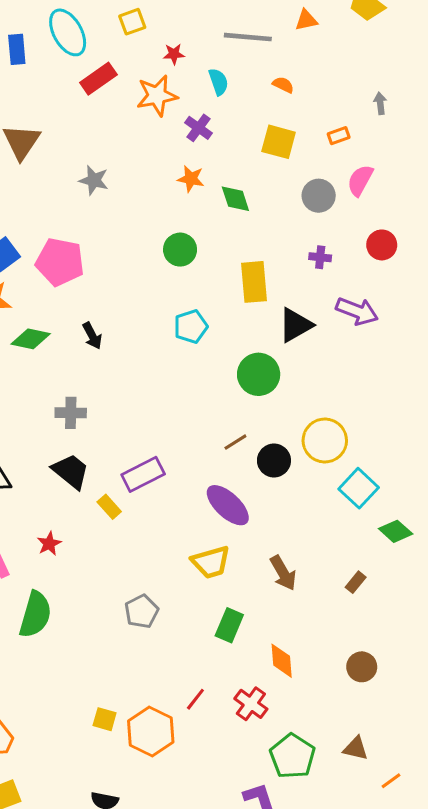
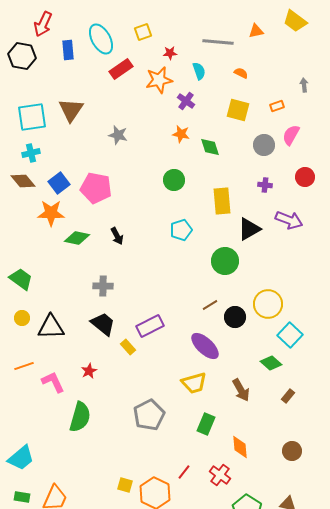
green diamond: (396, 531) -> (271, 363), moved
gray pentagon: (142, 611) -> (149, 415), size x1.4

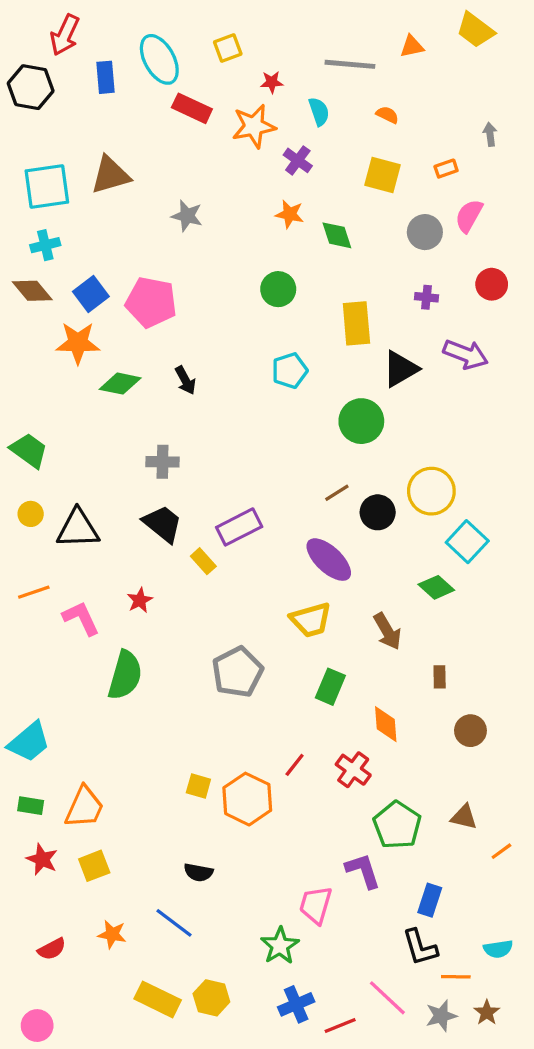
red rectangle: (121, 69) -> (192, 108), turned 60
brown triangle: (71, 110) -> (110, 175), turned 40
brown rectangle: (288, 396) -> (440, 677), moved, turned -40

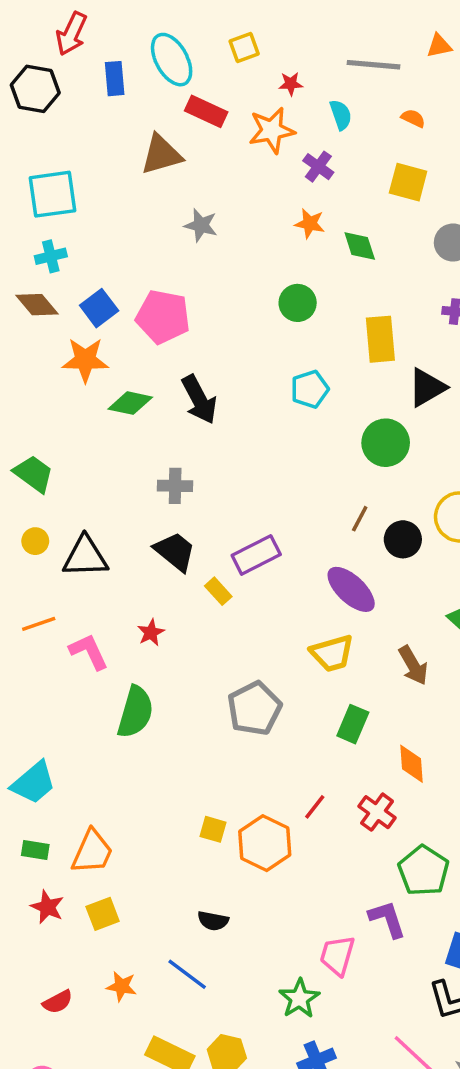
brown triangle: (110, 175) -> (161, 154), moved
black arrow: (185, 380) -> (199, 400), size x1.6
brown line: (337, 493) -> (360, 519), turned -30

